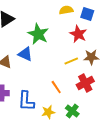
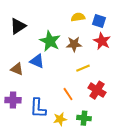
red star: (78, 34) -> (102, 41), moved
brown star: (91, 57) -> (74, 44), moved
red cross: (85, 83) -> (97, 90), turned -30
green cross: (72, 111) -> (84, 118), turned -32

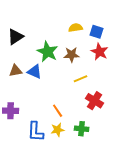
brown triangle: (17, 69) -> (16, 71), moved, turned -32
orange line: (68, 94) -> (58, 111), moved
blue L-shape: (38, 108) -> (36, 132), moved

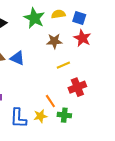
green star: (48, 52) -> (34, 18), moved
red cross: (95, 101) -> (77, 87), turned 36
orange line: (58, 111) -> (50, 101), moved

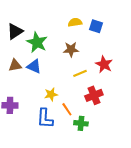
green star: (34, 18) -> (37, 42), moved
red star: (82, 38) -> (104, 64), moved
yellow star: (40, 116) -> (51, 94), moved
blue L-shape: (18, 118) -> (45, 118), moved

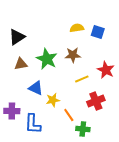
green star: (37, 42) -> (47, 59), moved
brown triangle: (15, 65) -> (21, 64), moved
blue triangle: (34, 66) -> (36, 88), moved
blue L-shape: (45, 118) -> (33, 124), moved

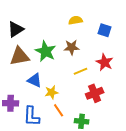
blue square: (98, 32) -> (105, 30), moved
brown triangle: (21, 64) -> (20, 56), size x1.5
orange line: (69, 115) -> (59, 110), moved

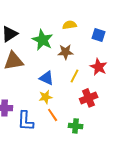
green star: (46, 51) -> (43, 40), moved
yellow line: (81, 71) -> (75, 76), turned -40
blue triangle: (35, 80) -> (47, 78), moved

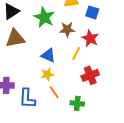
blue square: (99, 35) -> (92, 12), moved
red star: (99, 67) -> (90, 38), moved

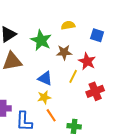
blue square: (92, 12) -> (97, 35), moved
red cross: (90, 75) -> (95, 91), moved

